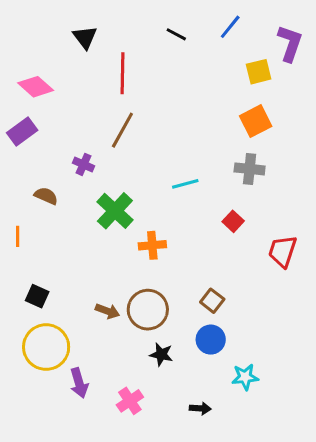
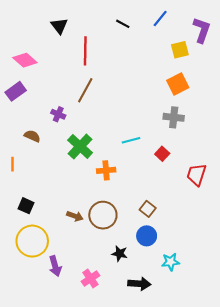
cyan line: (185, 184) -> (131, 140), moved
black star: (161, 355) -> (120, 254), moved
black arrow: (200, 408) -> (139, 284), size x1.5

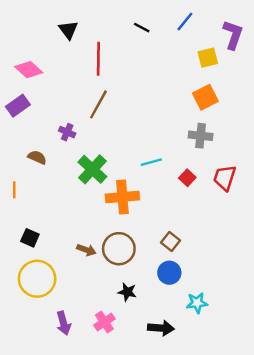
orange cross: (106, 170) -> (122, 197), size x1.5
red trapezoid: (197, 175) -> (225, 178), moved
black star: (120, 254) -> (127, 292), moved
purple arrow: (55, 266) -> (64, 323), moved

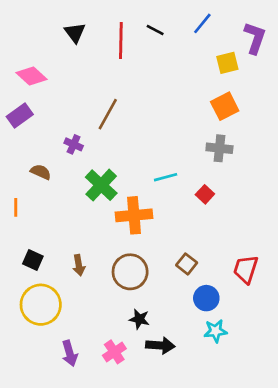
red line: (98, 59) -> (121, 41), moved
red trapezoid: (225, 178) -> (246, 269), moved
brown arrow: (86, 250) -> (79, 265), moved, turned 60
blue circle: (169, 273) -> (206, 298), moved
black arrow: (161, 328) -> (160, 345), moved

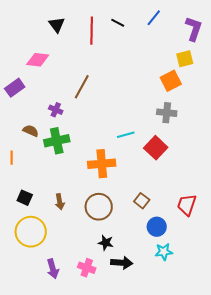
yellow square: (227, 63) -> (185, 59), moved
pink diamond: (32, 76) -> (38, 60), moved, turned -35
green cross: (101, 185) -> (57, 141), moved, turned 35
red square: (205, 194) -> (156, 148), size x1.6
pink cross: (114, 352) -> (87, 268), turned -36

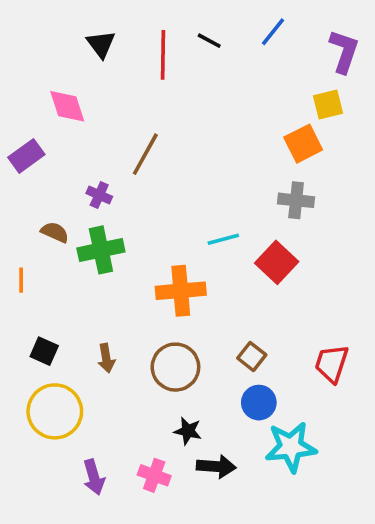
pink diamond: (38, 60) -> (67, 106), turned 65
blue circle: (157, 227) -> (259, 403), moved
cyan star: (164, 252) -> (291, 447), size x1.6

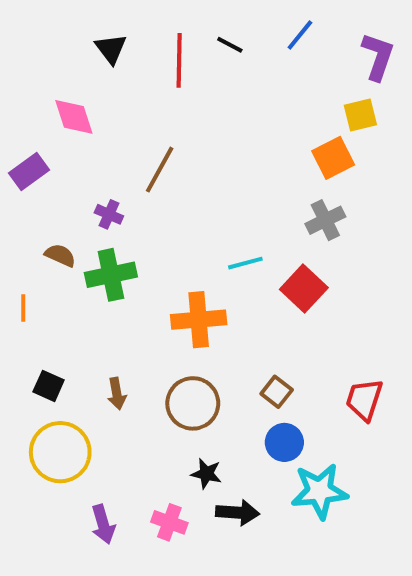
gray cross: (296, 200) -> (325, 220), turned -32

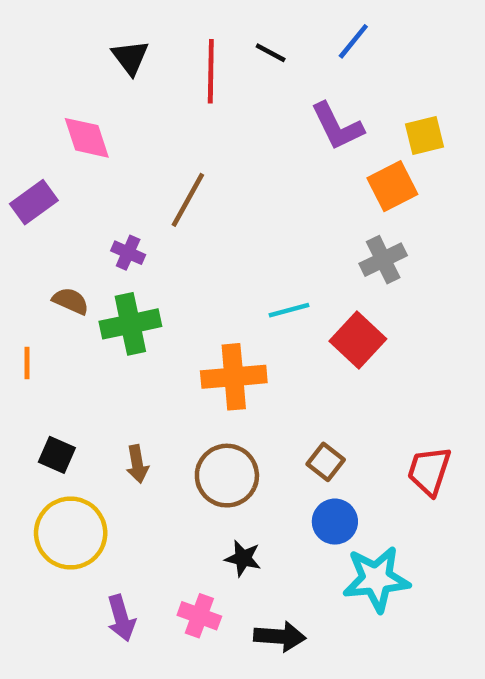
purple L-shape: (378, 56) -> (337, 126), moved, turned 135
black arrow: (238, 513) -> (280, 636), moved

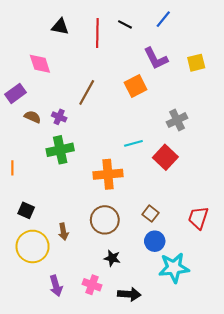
black triangle: (130, 57) -> (60, 27), turned -42
orange square: (392, 186) -> (136, 86), moved
brown semicircle: (71, 301) -> (33, 117), moved
brown arrow: (137, 464) -> (63, 232), moved

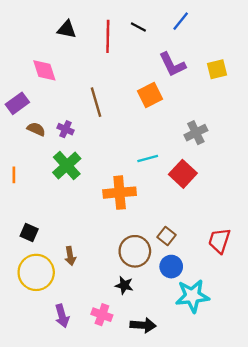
brown line: (87, 92) -> (96, 102), turned -45
green cross: (60, 150) -> (67, 166), turned -30
orange line: (12, 168) -> (14, 175), moved
brown circle: (105, 220) -> (135, 251), moved

